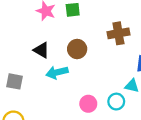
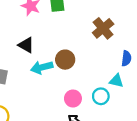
brown cross: (118, 33) -> (103, 28), turned -30
brown circle: (77, 49) -> (65, 60), moved

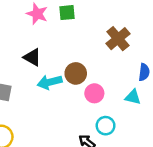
cyan circle: (101, 96) -> (106, 126), moved
pink circle: (73, 99) -> (94, 93), moved

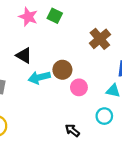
green square: (67, 13) -> (55, 16), turned 32
cyan circle: (106, 126) -> (104, 116), moved

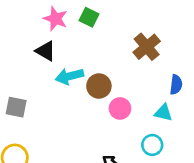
black triangle: (24, 55) -> (46, 51), moved
cyan arrow: (39, 77) -> (69, 76), moved

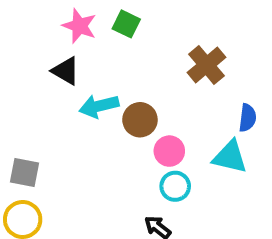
gray square: (16, 107) -> (25, 173), moved
cyan triangle: (163, 113) -> (230, 157), size x1.4
cyan circle: (152, 145) -> (175, 186), moved

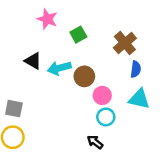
green square: (126, 24) -> (78, 35), moved, turned 35
black triangle: (66, 71) -> (33, 61), moved
blue semicircle: (248, 118) -> (136, 69), moved

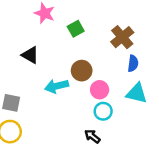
cyan arrow: (59, 68) -> (57, 86), moved

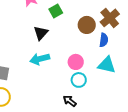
brown cross: (122, 37) -> (110, 18), moved
black triangle: (30, 55) -> (41, 33), moved, turned 42
brown circle: (82, 71) -> (87, 25), moved

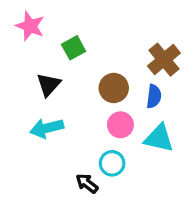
brown circle: (87, 25) -> (114, 88), moved
pink circle: (76, 62) -> (120, 125), moved
black arrow: (70, 101) -> (87, 183), moved

